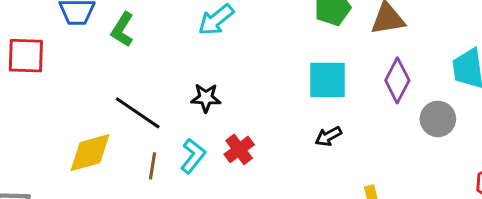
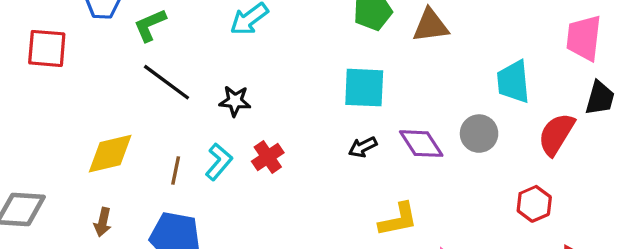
green L-shape: (122, 29) -> (150, 25), turned 32
purple diamond: (397, 80) -> (421, 144), moved, turned -63
black line: (138, 113) -> (166, 82), moved

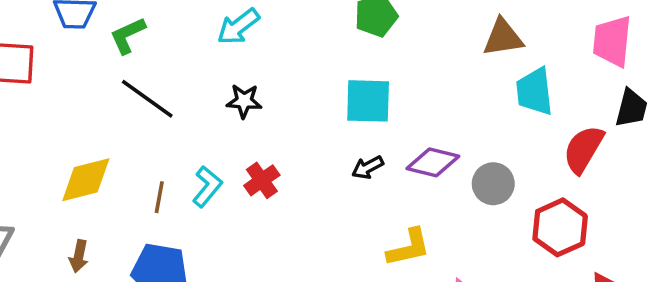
brown triangle: (431, 25) -> (503, 37), moved
black star: (235, 101) -> (244, 101), moved
gray circle: (479, 134) -> (493, 184), moved
purple diamond: (421, 144) -> (433, 162), turned -42
red hexagon: (534, 204) -> (560, 227), size x1.4

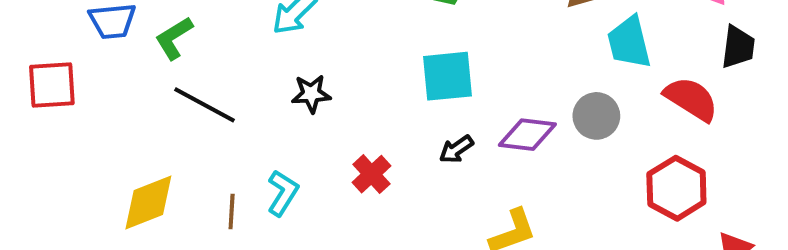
red semicircle: (583, 149) -> (691, 99), turned 99
red cross: (262, 180) -> (372, 174), moved
gray circle: (493, 184) -> (596, 116), moved

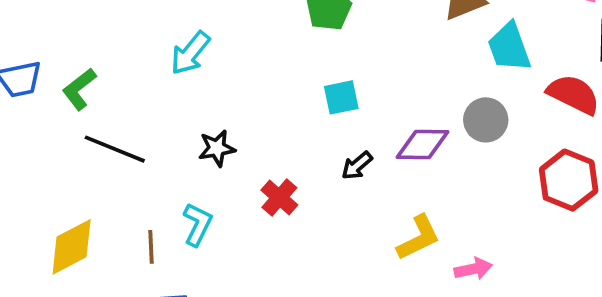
cyan square: (448, 76) -> (341, 97), size x0.7
black star: (311, 94) -> (217, 148), moved

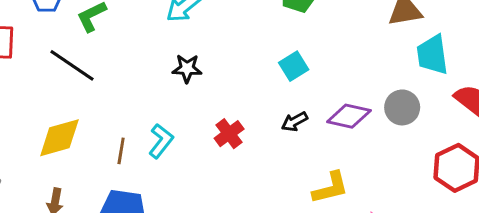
cyan square: (341, 97) -> (294, 66), turned -32
black star: (217, 148) -> (187, 68), moved
black line: (115, 149) -> (72, 65), moved

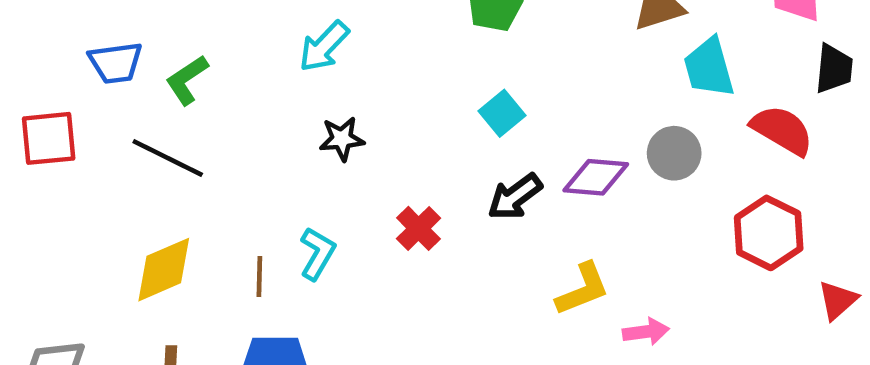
black arrow: (295, 122) -> (515, 197), size x1.4

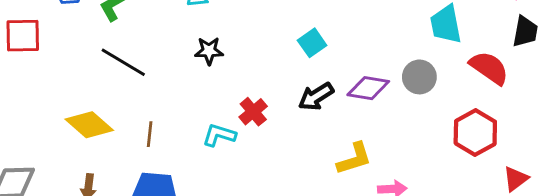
black line: (168, 158) -> (123, 62), moved
cyan L-shape: (317, 253) -> (219, 135), moved, turned -108
yellow diamond: (164, 270) -> (89, 125), turned 60

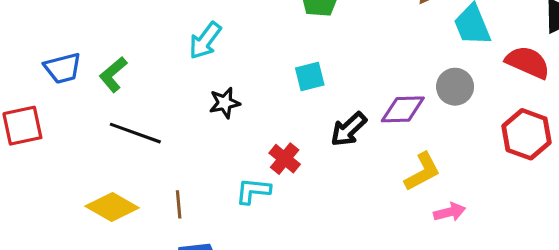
cyan square: (312, 43) -> (310, 76), moved, turned 32
yellow L-shape: (354, 159) -> (422, 172), moved

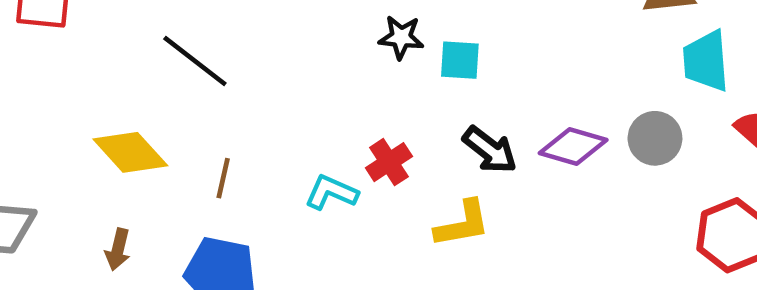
black star: (225, 103) -> (401, 37), moved
black arrow: (349, 129) -> (490, 150), turned -117
yellow L-shape: (422, 172) -> (462, 224), moved

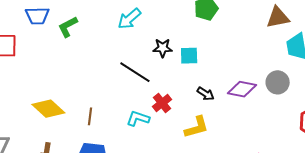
black line: (195, 61) -> (135, 72), moved
black arrow: (490, 150) -> (206, 94), size x0.7

